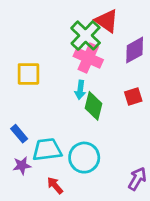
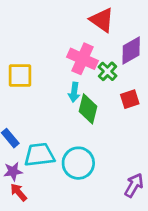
green cross: (86, 35) -> (108, 71), moved, size x0.6
red arrow: (55, 185) -> (19, 192), moved

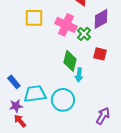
yellow square: (20, 76) -> (34, 18), moved
cyan arrow: (74, 92) -> (79, 75), moved
red square: (130, 99) -> (100, 54), turned 32

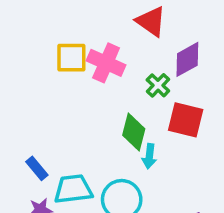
pink cross: (66, 25) -> (106, 63), moved
red square: (100, 54) -> (186, 120), size x1.5

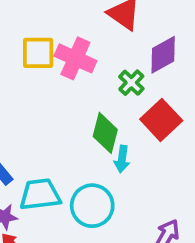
red square: (186, 120) -> (161, 120), turned 33

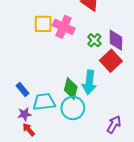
purple diamond: (163, 55) -> (116, 40), moved, turned -60
green diamond: (105, 133) -> (71, 88), moved
cyan arrow: (122, 159) -> (89, 82), size x1.6

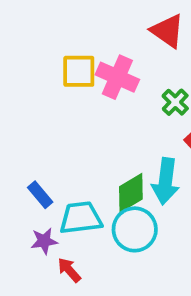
green diamond: (71, 88) -> (131, 193), turned 45
red arrow: (29, 130) -> (69, 270), moved

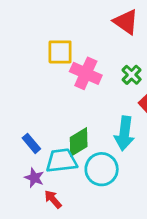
pink cross: (117, 77) -> (86, 73), moved
green diamond: (131, 193) -> (79, 142), moved
purple star: (44, 241) -> (34, 178), turned 30

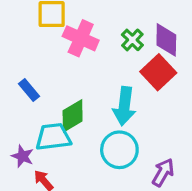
blue rectangle: (31, 143) -> (29, 90), moved
cyan circle: (102, 169) -> (119, 150), moved

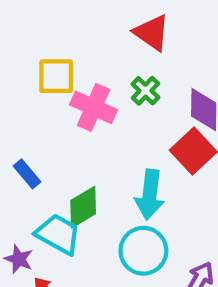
green cross: (132, 40) -> (145, 91), moved
cyan trapezoid: (53, 137) -> (58, 234), turned 36

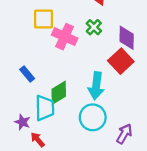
cyan trapezoid: (58, 234) -> (45, 108), turned 60

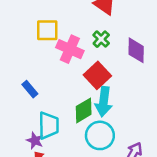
red square: (121, 61) -> (97, 75), moved
green diamond: (59, 93) -> (84, 110), moved
purple star: (22, 122) -> (35, 140), moved

